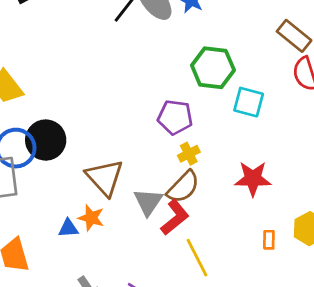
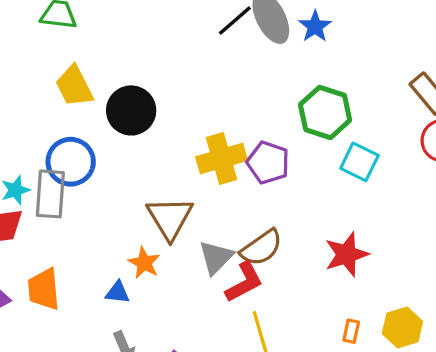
black circle: (46, 140) -> (131, 110), moved
yellow cross: (189, 154) -> (221, 159), moved, size x1.8
red star: (253, 179) -> (346, 254), turned -30
blue triangle: (68, 228) -> (118, 292), moved

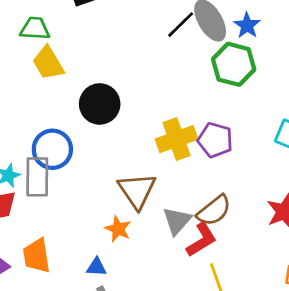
yellow trapezoid: (74, 86) -> (48, 63), moved
green hexagon: (325, 112) -> (234, 64), moved
blue triangle: (118, 292) -> (96, 267), moved

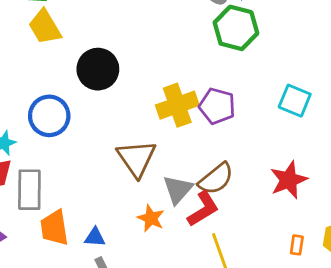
gray rectangle: (37, 177) -> (29, 190), moved
orange star: (118, 229) -> (151, 218), moved
orange trapezoid: (37, 256) -> (54, 228), moved

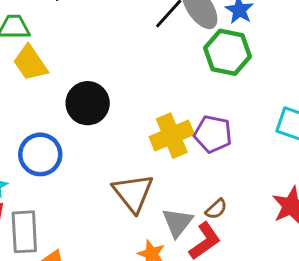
brown semicircle: (216, 179) -> (216, 209), size x0.6

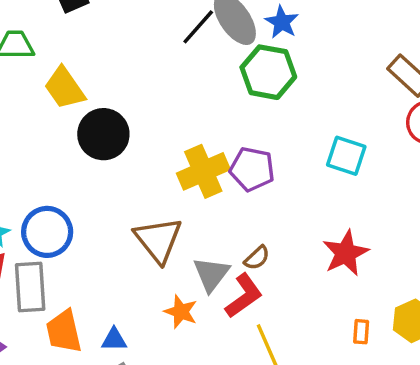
yellow trapezoid: (30, 63) -> (65, 88), moved
blue circle: (40, 154) -> (47, 232), moved

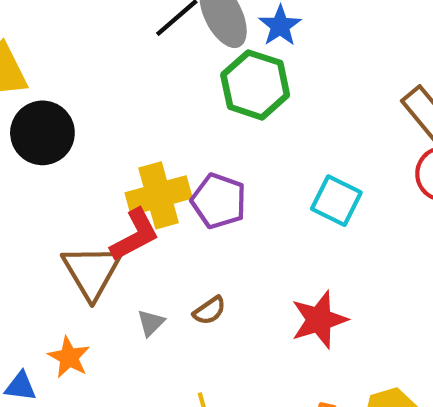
gray triangle: (211, 274) -> (151, 323), size x0.6
red L-shape: (244, 296) -> (135, 235), moved
orange star: (181, 312) -> (69, 357), moved

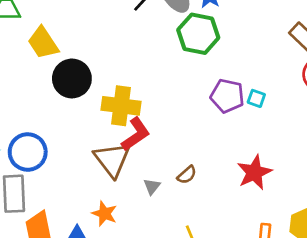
yellow cross: (159, 195) -> (121, 106), moved, turned 30
purple pentagon: (219, 201) -> (227, 96), moved
cyan square: (336, 201) -> (256, 98), size x0.6

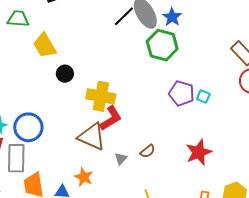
black circle: (72, 78) -> (65, 74), size x0.6
brown triangle: (112, 160) -> (92, 137), turned -32

